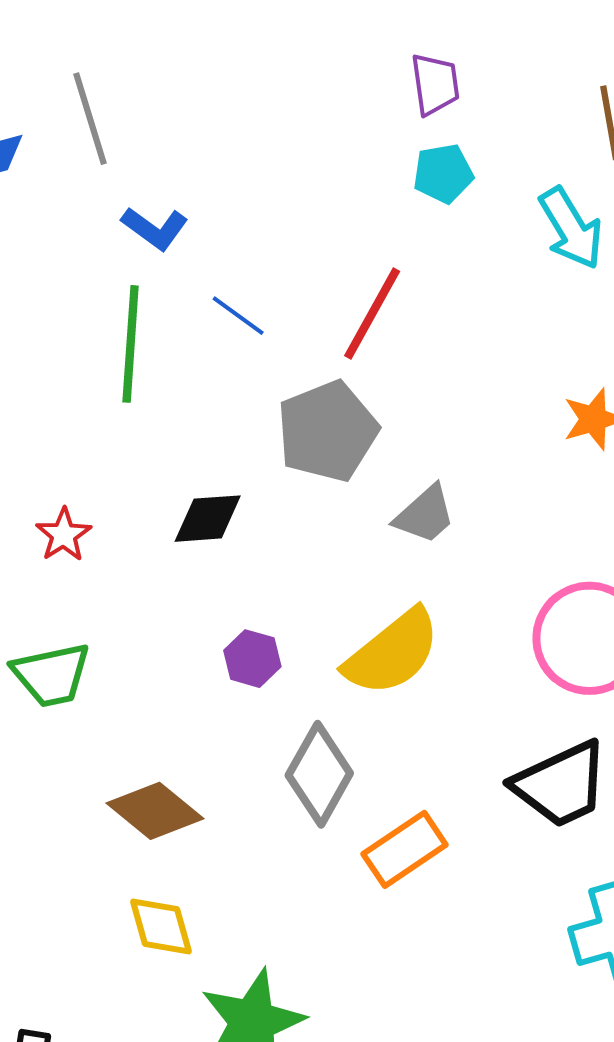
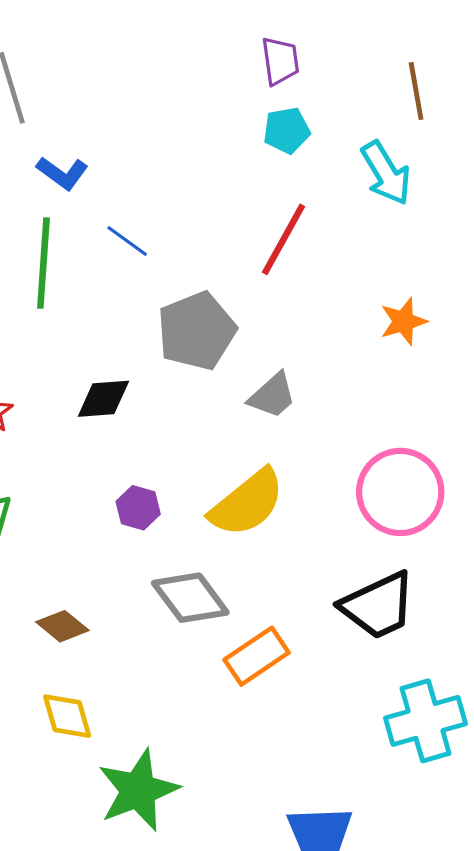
red line: (372, 314) -> (283, 239), moved
gray diamond: (319, 774) -> (190, 598), turned -66
brown diamond: (155, 811) -> (62, 626), size x0.7

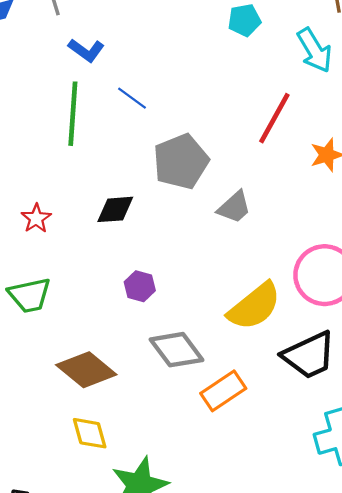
red line: (283, 239) -> (274, 118), moved
yellow semicircle: (247, 503) -> (254, 306), moved
brown diamond: (62, 626) -> (86, 370), size x1.6

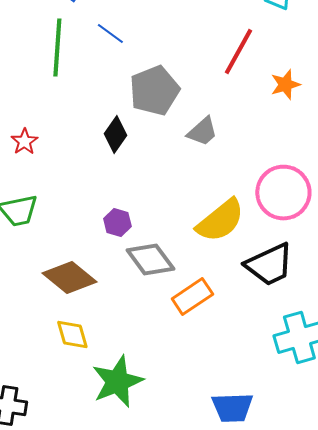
black diamond: (115, 209) -> (115, 134), moved, turned -51
purple hexagon: (140, 286) -> (117, 222), moved

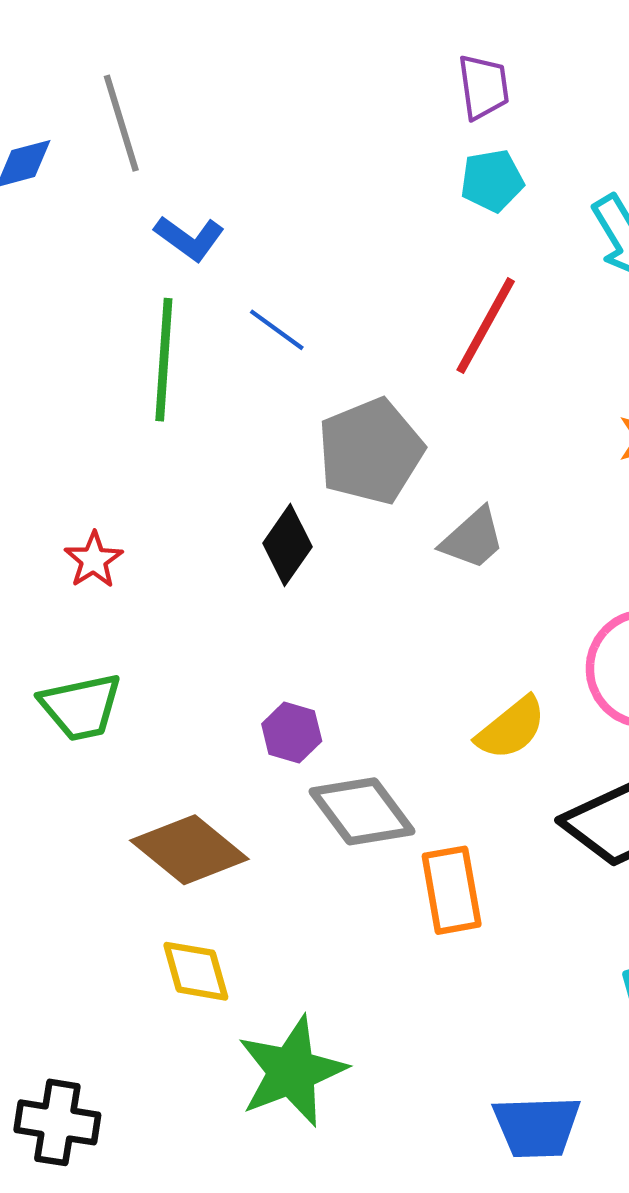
red line: (238, 52) -> (486, 326), moved
yellow semicircle: (220, 220) -> (511, 728), size x0.7
orange rectangle: (192, 296) -> (452, 890), turned -66

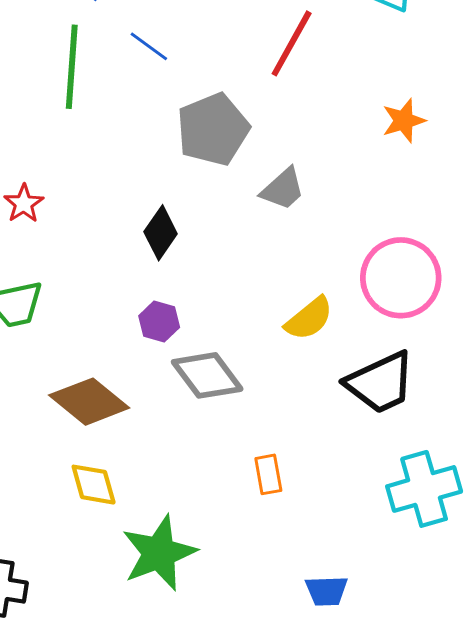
black diamond: (287, 545) -> (161, 233), moved
orange rectangle: (452, 890) -> (268, 474), moved, size x0.7
blue trapezoid: (537, 1127) -> (327, 591), size x0.7

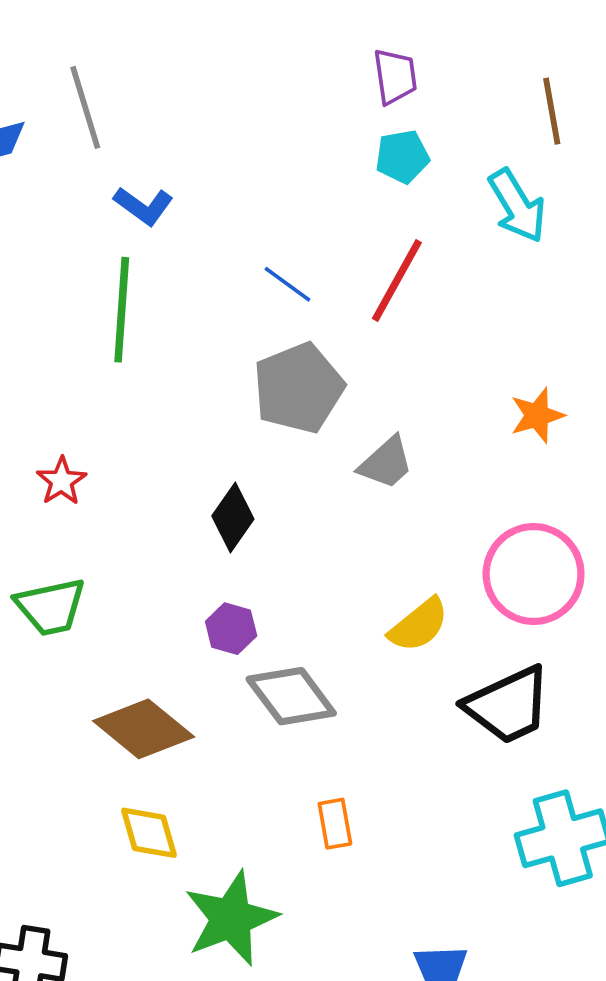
blue line: (149, 46) -> (288, 284), moved
orange star: (404, 121) -> (537, 415), moved
orange rectangle: (268, 474) -> (335, 824), moved

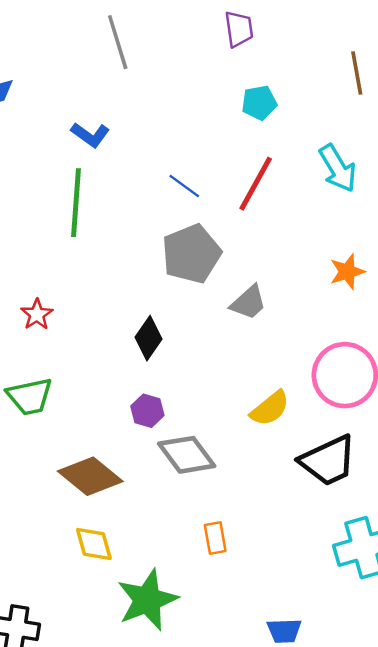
purple trapezoid: (395, 76) -> (239, 29), moved
gray line: (85, 107) -> (118, 42), moved
cyan arrow: (517, 206) -> (338, 168), moved

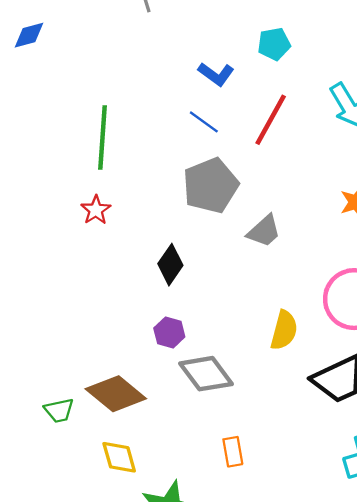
blue L-shape: (90, 135) -> (216, 74), moved
red star: (37, 314) -> (96, 210), moved
green trapezoid: (30, 396) -> (59, 410), moved, size x0.7
yellow semicircle: (270, 408) -> (284, 330), turned -36

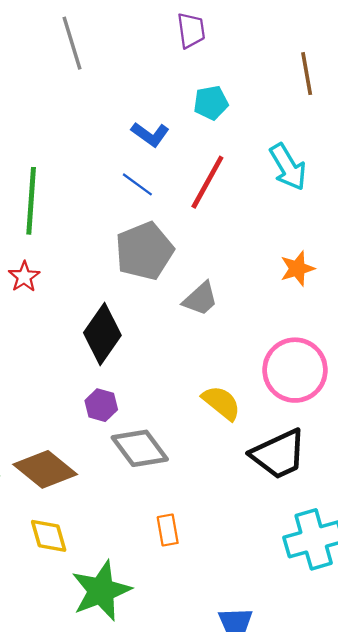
black diamond: (170, 265) -> (102, 334), size x1.4
yellow semicircle: (284, 330) -> (221, 403), turned -66

